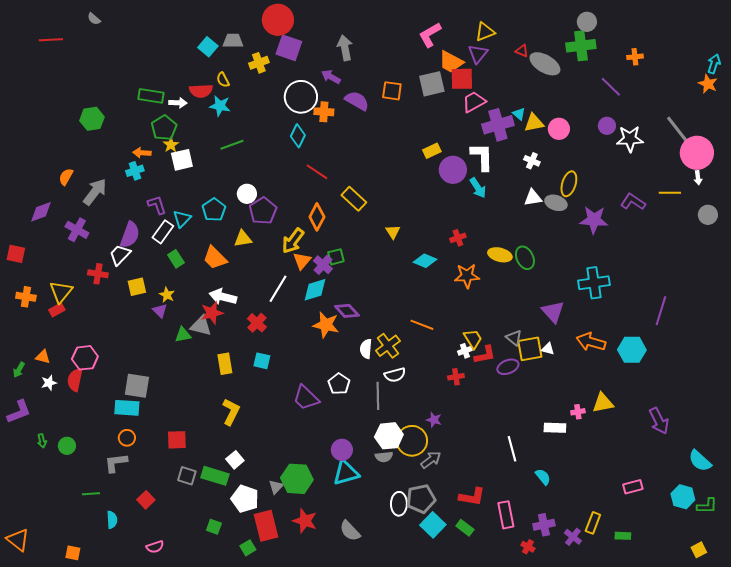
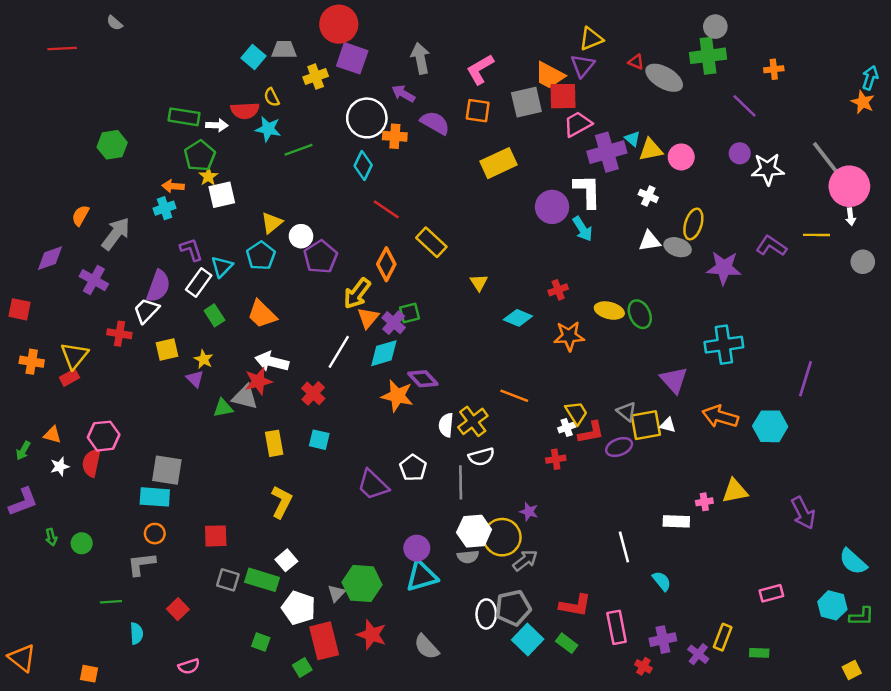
pink L-shape: (430, 35) -> (480, 69), moved
green line: (232, 145) -> (299, 150), moved
yellow rectangle: (432, 151) -> (498, 163), moved, size x1.6
yellow triangle: (243, 239) -> (272, 223), moved, turned -30

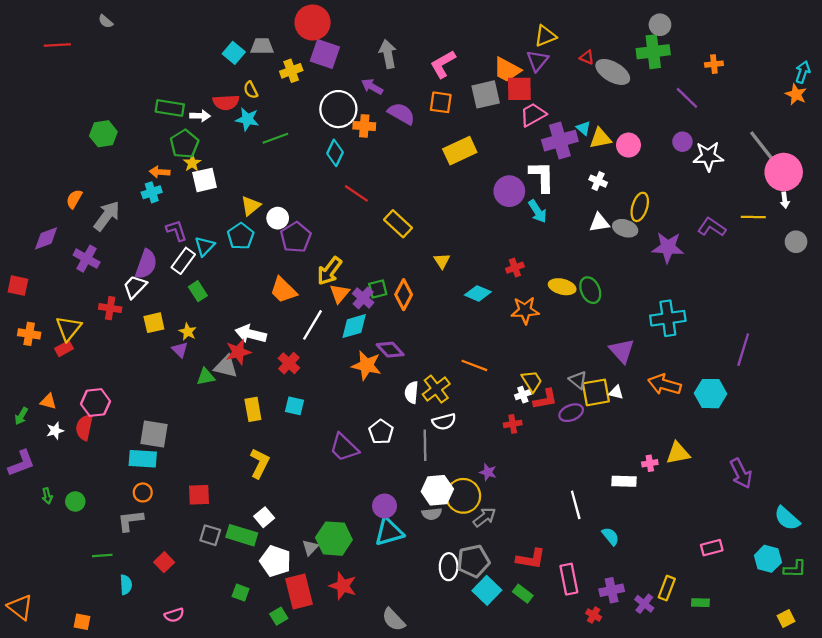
orange diamond: (386, 264) -> (404, 295), moved
orange trapezoid: (262, 314) -> (283, 290), moved
gray semicircle: (427, 647) -> (393, 620), moved

